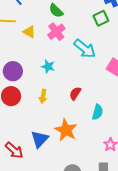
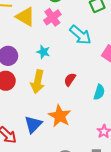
yellow triangle: (29, 32) -> (25, 17), size x1.5
yellow arrow: (43, 96) -> (38, 82), size x1.6
cyan semicircle: (98, 112) -> (99, 92), moved

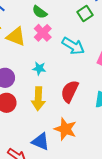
red semicircle: (70, 79) -> (70, 91), size x1.6
blue triangle: (33, 124) -> (41, 142), turned -42

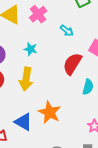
cyan arrow: (73, 46) -> (67, 31), size x0.6
red semicircle: (70, 91) -> (72, 64), moved

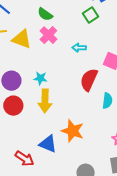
cyan arrow: (67, 31) -> (79, 48), turned 152
cyan star: (31, 49) -> (40, 78), moved

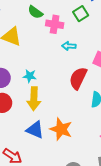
pink cross: (48, 35) -> (55, 24), moved, turned -36
blue triangle: (48, 144) -> (35, 130), moved

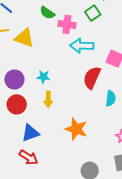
cyan arrow: (69, 46) -> (82, 46), size x1.6
yellow arrow: (34, 99) -> (48, 99), size x0.7
blue triangle: (35, 130) -> (30, 133), moved, turned -42

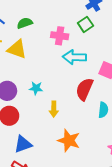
green semicircle: (47, 13) -> (25, 23), moved, turned 126
yellow arrow: (48, 99) -> (54, 109), moved

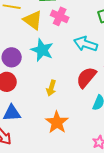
pink cross: (60, 36) -> (60, 16), moved
cyan star: (36, 88) -> (42, 50), moved, size x1.6

